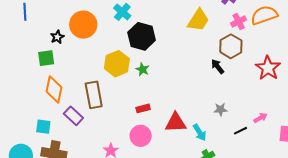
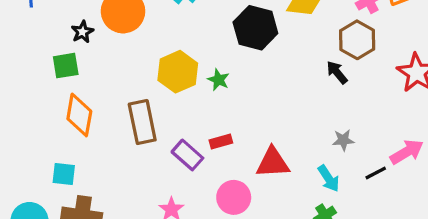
black hexagon: (142, 36) -> (255, 28), moved
purple rectangle: (73, 116) -> (187, 155), moved
pink arrow: (260, 118) -> (407, 152), size x1.5
cyan arrow: (200, 132) -> (329, 178), moved
pink circle: (141, 136) -> (234, 197), moved

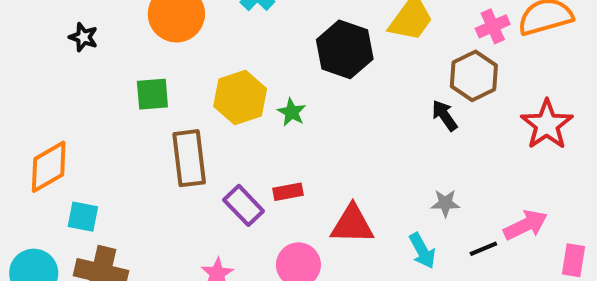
black star: (82, 32) -> (83, 37), moved, turned -30
green square: (66, 66) -> (152, 94), moved
orange diamond: (79, 115) -> (49, 167), moved, turned 45

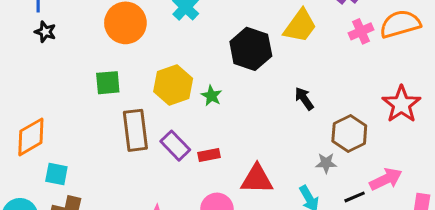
black star: (83, 37) -> (45, 32), moved
brown hexagon: (474, 76) -> (349, 133), moved
black arrow: (445, 116) -> (304, 99), moved
purple rectangle: (244, 205) -> (175, 146), moved

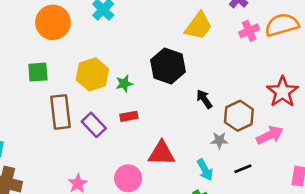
black hexagon: (251, 49) -> (168, 66), moved
green star: (211, 96) -> (124, 84), turned 30
black arrow: (304, 99) -> (204, 99), moved
red rectangle: (209, 155) -> (129, 116), moved
pink arrow: (386, 179) -> (270, 135), moved

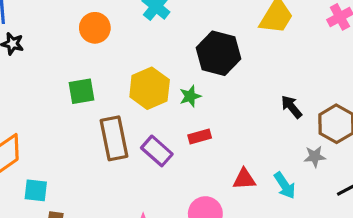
orange circle: (53, 22) -> (95, 28), size x0.7
black hexagon: (168, 66) -> (219, 53), moved
red triangle: (162, 153) -> (244, 179), size x0.7
cyan arrow: (205, 170) -> (285, 185), moved

